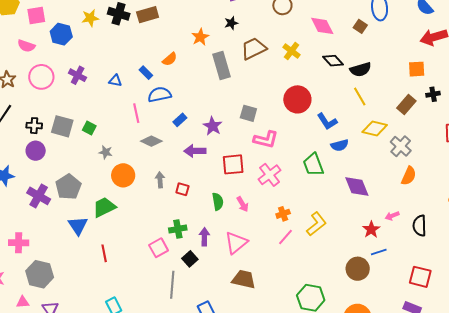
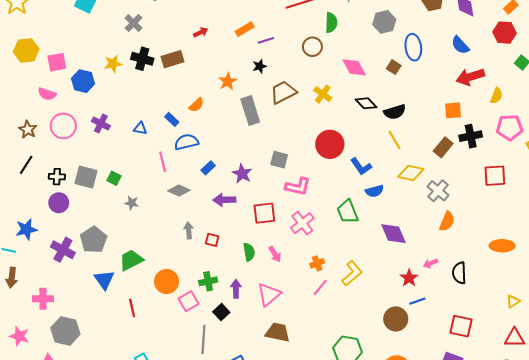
black cross: (433, 94) -> (471, 136), size x1.5
orange circle: (123, 175) -> (167, 281), moved

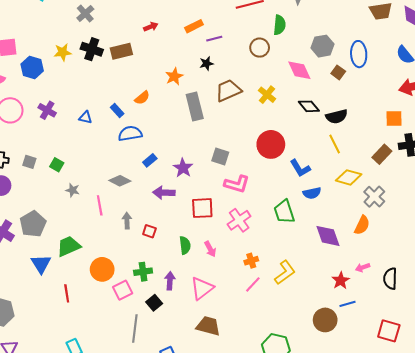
gray hexagon: (384, 22) -> (323, 46), moved
pink line: (163, 162) -> (100, 205), moved
gray square: (86, 177) -> (29, 162), size x0.6
orange semicircle: (447, 221) -> (362, 225), moved

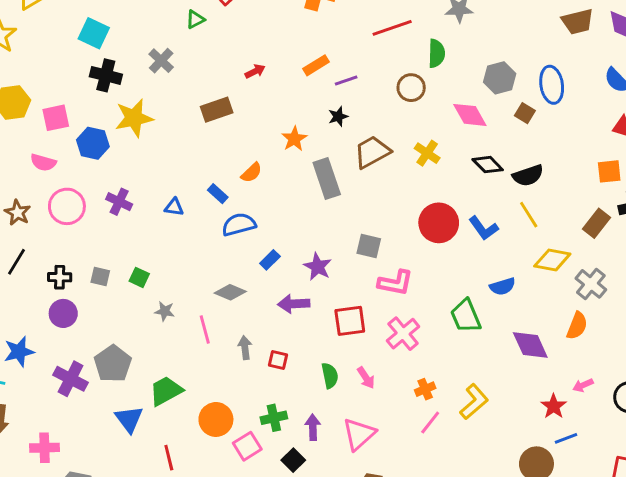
black cross: (92, 49) -> (106, 75), moved
yellow star: (63, 52) -> (134, 118), size x1.5
blue L-shape: (300, 168) -> (483, 228), moved

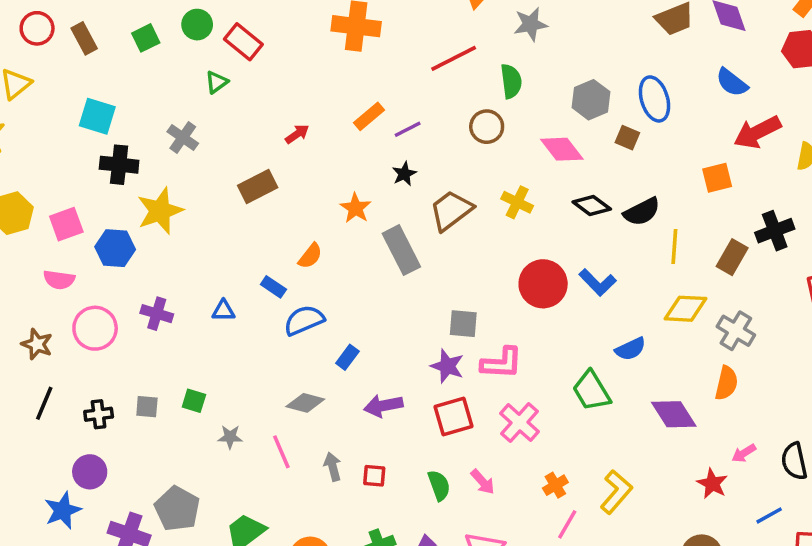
orange square: (609, 171) -> (717, 178), moved
yellow line: (529, 215) -> (674, 247), moved, turned 44
purple star: (318, 267) -> (447, 366), moved
purple circle: (63, 313) -> (90, 472), moved
blue line: (566, 438) -> (769, 515), moved

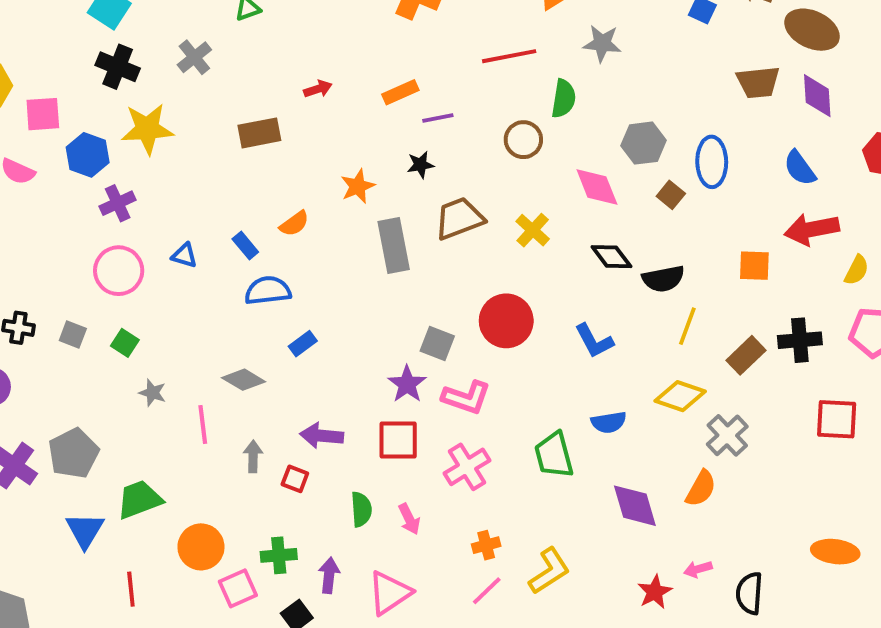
red circle: (543, 284) -> (506, 321), moved
purple cross: (157, 314) -> (118, 203), moved, turned 32
pink circle: (95, 328) -> (119, 271), moved
purple arrow: (383, 406) -> (322, 436), moved

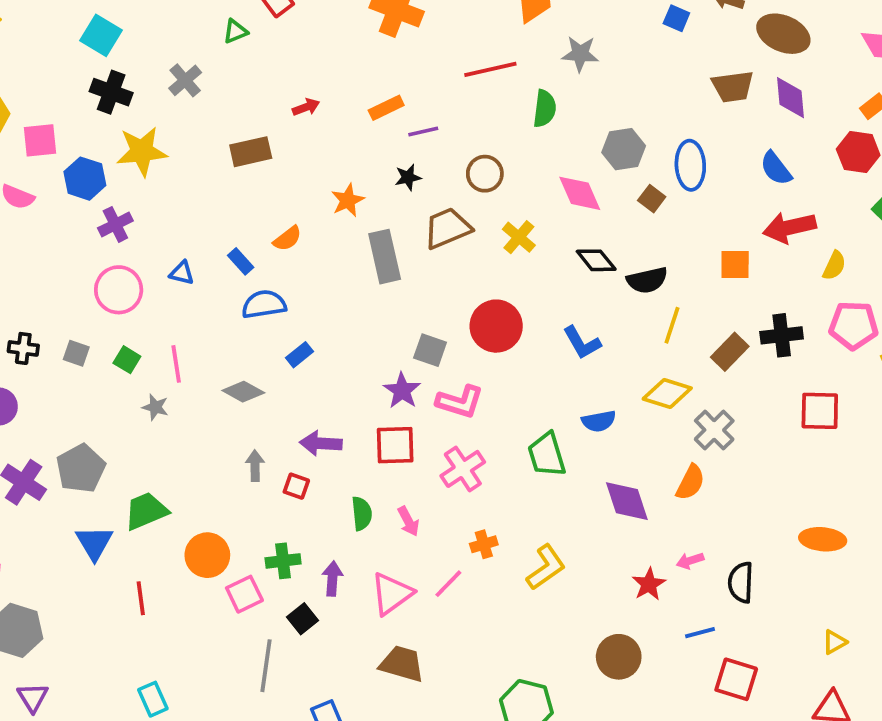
brown circle: (523, 140) -> (485, 174), moved
pink line: (203, 425) -> (176, 364), moved
pink line: (487, 591) -> (448, 584), moved

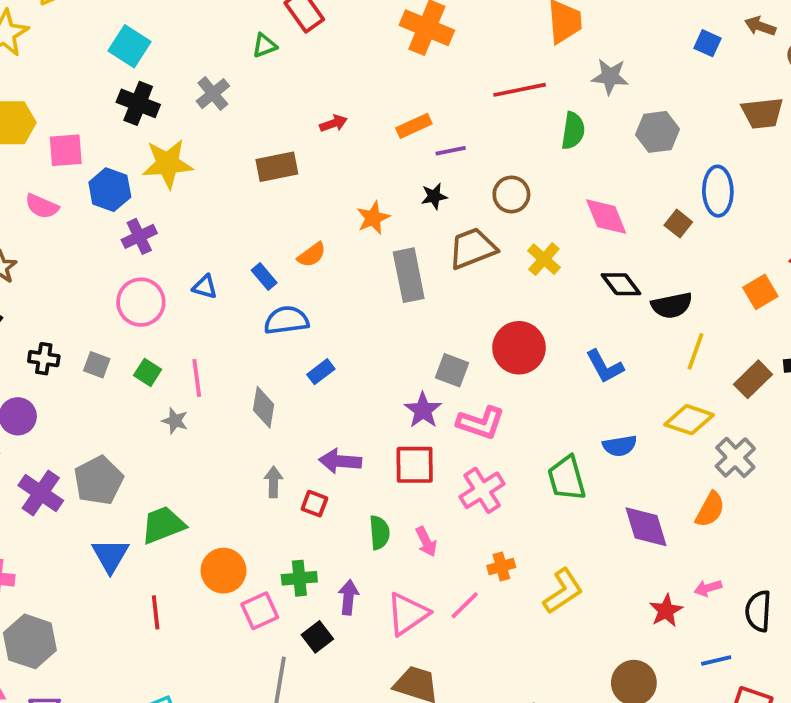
gray hexagon: (624, 149) -> (658, 132), moved
orange square: (735, 265) -> (760, 292), turned -32
gray diamond: (243, 392) -> (264, 407), turned 69

